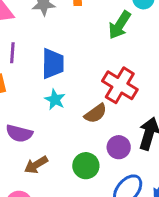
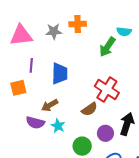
cyan star: (55, 100) -> (58, 126), moved
brown arrow: (36, 165) -> (50, 105), moved

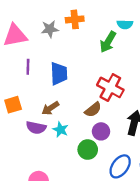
orange square: (18, 88) -> (13, 105), moved
purple circle: (105, 133) -> (101, 131), moved

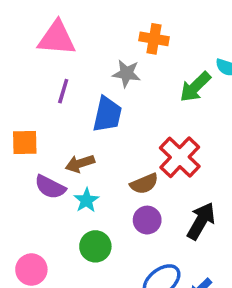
gray star: (50, 29) -> (127, 73), moved
green circle: (88, 150) -> (95, 246), moved

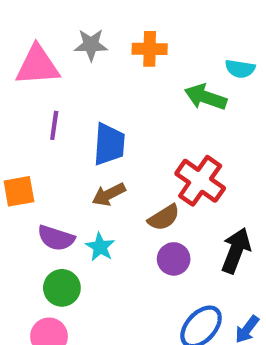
gray star: (127, 73) -> (91, 45), moved
green arrow: (195, 87) -> (206, 97), turned 72
brown arrow: (80, 163) -> (109, 194), moved
green circle: (95, 246) -> (62, 288), moved

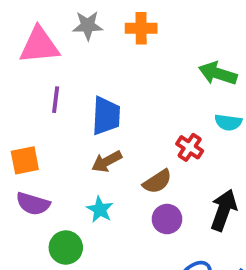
cyan semicircle: (240, 69) -> (228, 122), moved
green arrow: (206, 97) -> (218, 73), moved
red cross: (200, 181) -> (190, 147), size x0.6
purple semicircle: (56, 238) -> (33, 204), moved

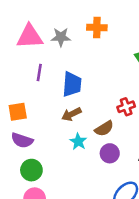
gray star: (88, 26) -> (61, 37), moved
red cross: (190, 147) -> (126, 107), turned 35
cyan star: (100, 209) -> (78, 142), moved
green circle: (66, 248) -> (31, 170), moved

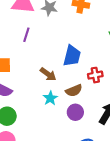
blue trapezoid: (72, 84) -> (72, 56), moved
brown arrow: (71, 114) -> (48, 74), turned -126

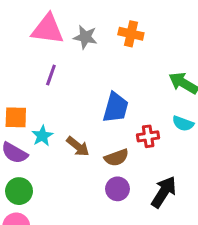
brown arrow: (48, 74) -> (78, 146), moved
cyan star: (50, 98) -> (42, 136), moved

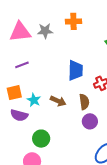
purple line: (51, 75) -> (22, 65), moved, turned 64
brown semicircle: (117, 158) -> (84, 102), turned -63
green circle: (19, 191) -> (41, 139), moved

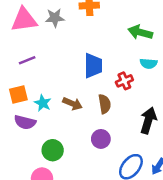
purple circle: (90, 121) -> (101, 139), moved

